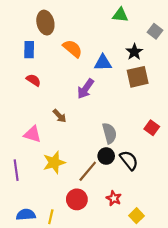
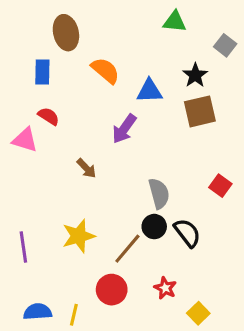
pink triangle: (32, 134) -> (25, 140), moved

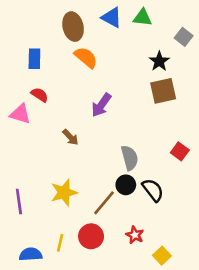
brown ellipse: (66, 33) -> (73, 27), moved
blue triangle: (149, 91) -> (112, 18), moved, turned 30
yellow line: (74, 315) -> (60, 243), moved

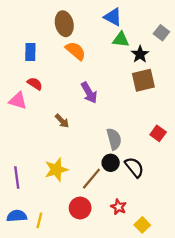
blue triangle: (112, 18) -> (113, 17), moved
green triangle: (143, 18) -> (121, 40), moved
purple arrow: (101, 105) -> (89, 93), turned -65
yellow line: (60, 243) -> (39, 220), moved
blue semicircle: (31, 254) -> (17, 216), moved

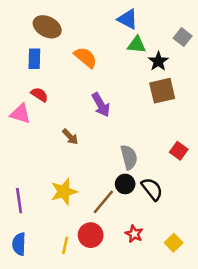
brown ellipse: (64, 24) -> (47, 27), moved, turned -50
blue semicircle: (17, 216) -> (19, 244), turned -84
yellow line: (39, 220) -> (65, 245), moved
yellow square: (142, 225) -> (174, 243), moved

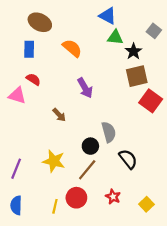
red square: (179, 151) -> (151, 101), moved, size x1.5
black circle: (125, 184) -> (90, 146), moved
yellow star: (64, 192) -> (54, 161), turned 30
purple line: (19, 201) -> (16, 169), turned 30

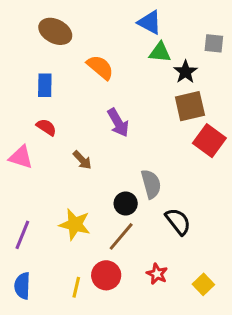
gray square: (154, 31) -> (214, 43), turned -32
blue rectangle: (29, 49) -> (45, 85), moved
red semicircle: (33, 79) -> (46, 127), moved
pink triangle: (17, 95) -> (21, 157), moved

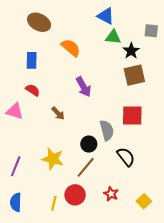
red square: (209, 141) -> (132, 115), moved, turned -35

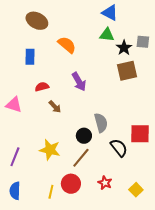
blue triangle: (106, 16) -> (110, 13), moved
gray square: (151, 31) -> (143, 42), moved
red semicircle: (33, 90) -> (42, 87), moved, turned -48
red square: (132, 115) -> (140, 134), moved

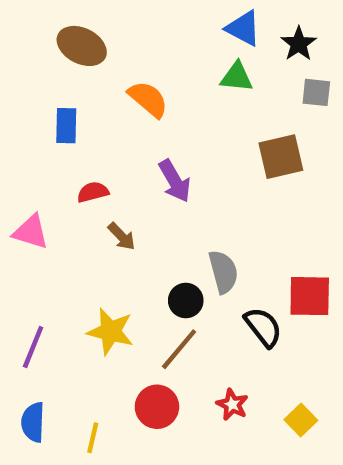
black star: (124, 48) -> (299, 44), moved
yellow line: (51, 192) -> (93, 438), moved

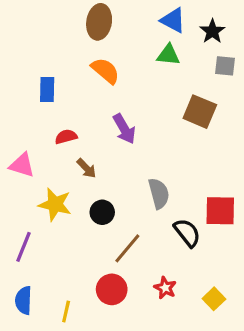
brown ellipse: (82, 46) -> (99, 22), moved, turned 72
brown square: (281, 157) -> (200, 112), turned 36
black circle: (186, 300) -> (102, 212), moved
yellow star: (110, 331) -> (55, 204), moved

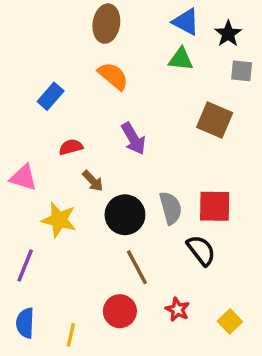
blue rectangle: (47, 90) -> (51, 96), turned 40
red square: (220, 211) -> (215, 206), moved
black circle: (102, 212) -> (125, 215), moved, size x1.5
brown line: (127, 248) -> (137, 267), turned -68

